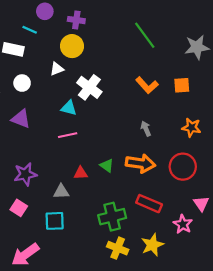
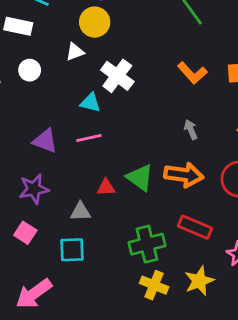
purple triangle: (21, 119) -> (45, 141), moved
green triangle: (107, 166) -> (140, 178), size x1.5

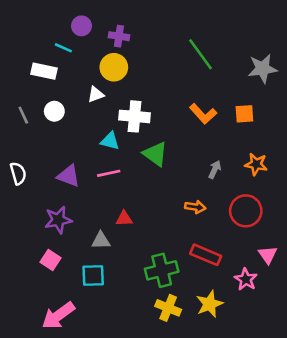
white cross: (117, 76) -> (135, 116), turned -32
gray arrow: (191, 130) -> (215, 169), moved, turned 48
orange arrow: (184, 175) -> (195, 207), size x0.6
green triangle: (140, 178) -> (155, 154), moved

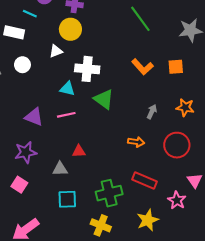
cyan square: (93, 275) -> (67, 199), moved
yellow cross: (168, 308) -> (101, 225), moved

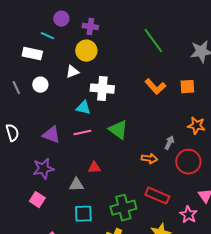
green triangle: (104, 99) -> (118, 130), moved
gray arrow: (152, 112) -> (169, 143), moved

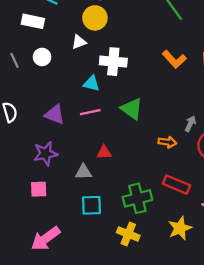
pink square: (37, 200) -> (39, 189), turned -35

